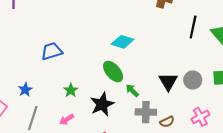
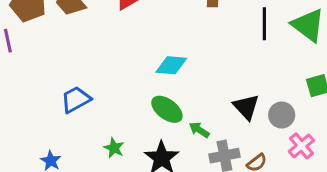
gray circle: (193, 80) -> (282, 115), moved

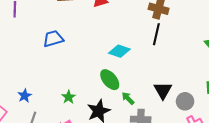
black line: (264, 24) -> (156, 34), moved
blue trapezoid: (76, 99) -> (53, 39), moved

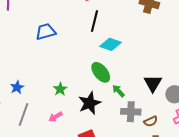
black line: (156, 34) -> (94, 21), moved

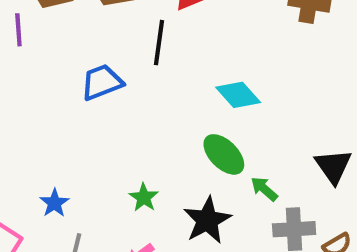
black line: (94, 21) -> (159, 43), moved
cyan diamond: (111, 44) -> (238, 95), turned 35

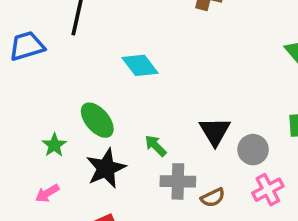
green ellipse: (224, 154) -> (97, 120), moved

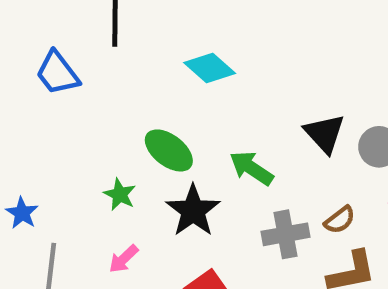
blue trapezoid: (27, 46) -> (57, 73), turned -99
green arrow: (156, 146) -> (251, 168), size x1.4
gray cross: (178, 181) -> (285, 234), moved

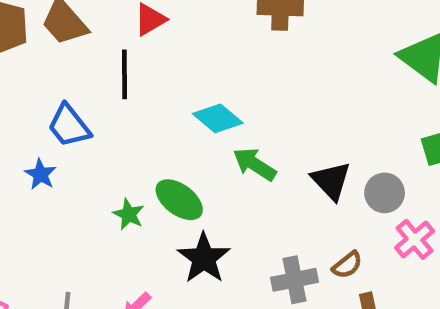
green arrow: (251, 168) -> (255, 164), moved
green star: (120, 194) -> (129, 214), moved
blue star: (22, 213) -> (40, 174), moved

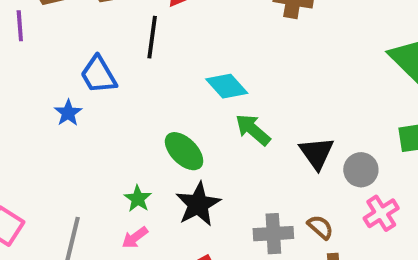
green star: (129, 214) -> (138, 199), moved
brown semicircle: (347, 265) -> (320, 227), turned -108

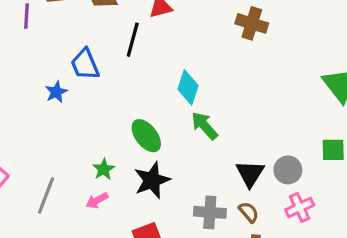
cyan diamond: (227, 86) -> (188, 87), turned 52
black triangle: (317, 153) -> (250, 174), moved

